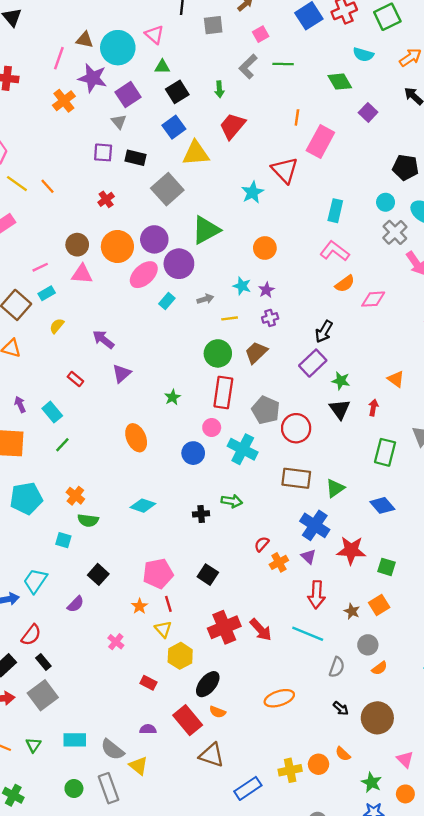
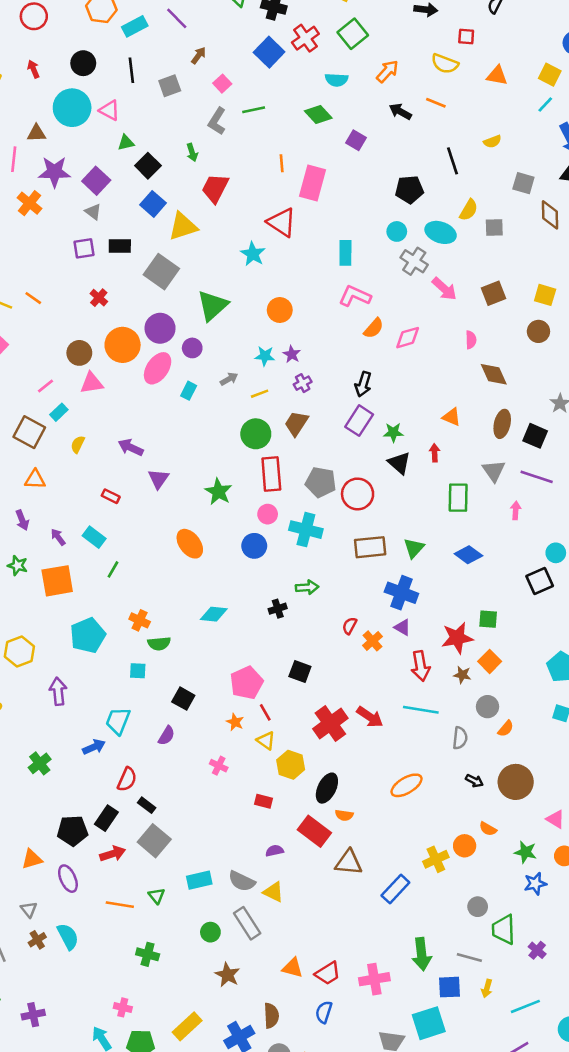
cyan circle: (118, 48) -> (72, 108), moved
purple circle: (179, 264) -> (192, 348), size x0.6
green star: (173, 397) -> (218, 492), size x1.5
red star: (351, 550) -> (457, 638), moved

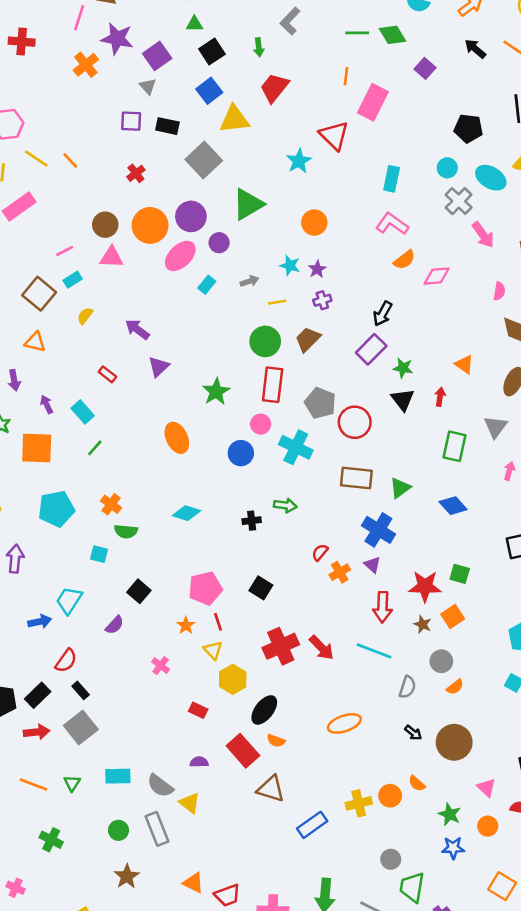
green line: (254, 110) -> (357, 33), moved

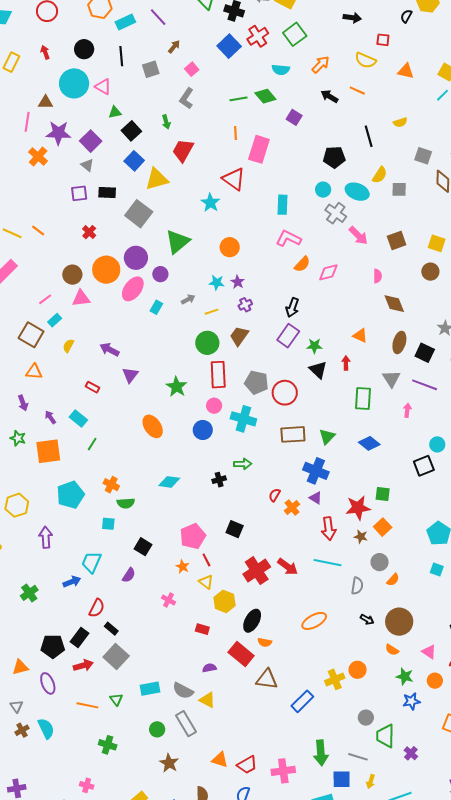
orange semicircle: (417, 783) -> (392, 650), moved

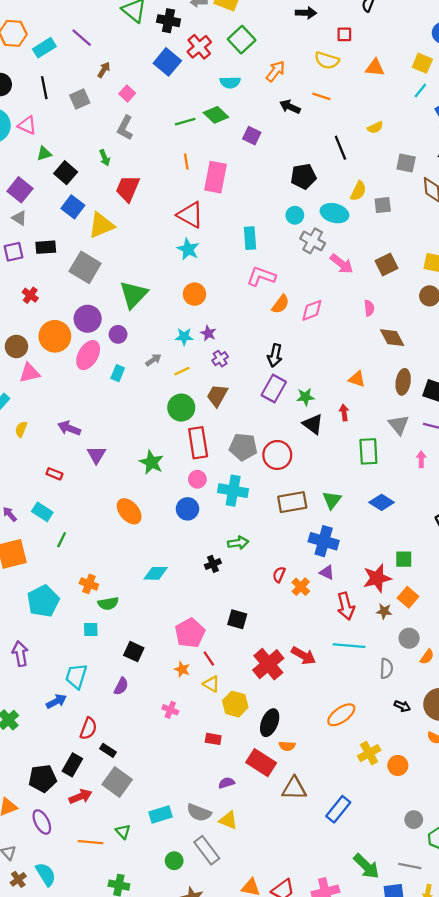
cyan star: (210, 203) -> (188, 249), moved
yellow cross: (335, 679) -> (369, 753), moved
green arrow: (321, 753) -> (366, 866), turned -35

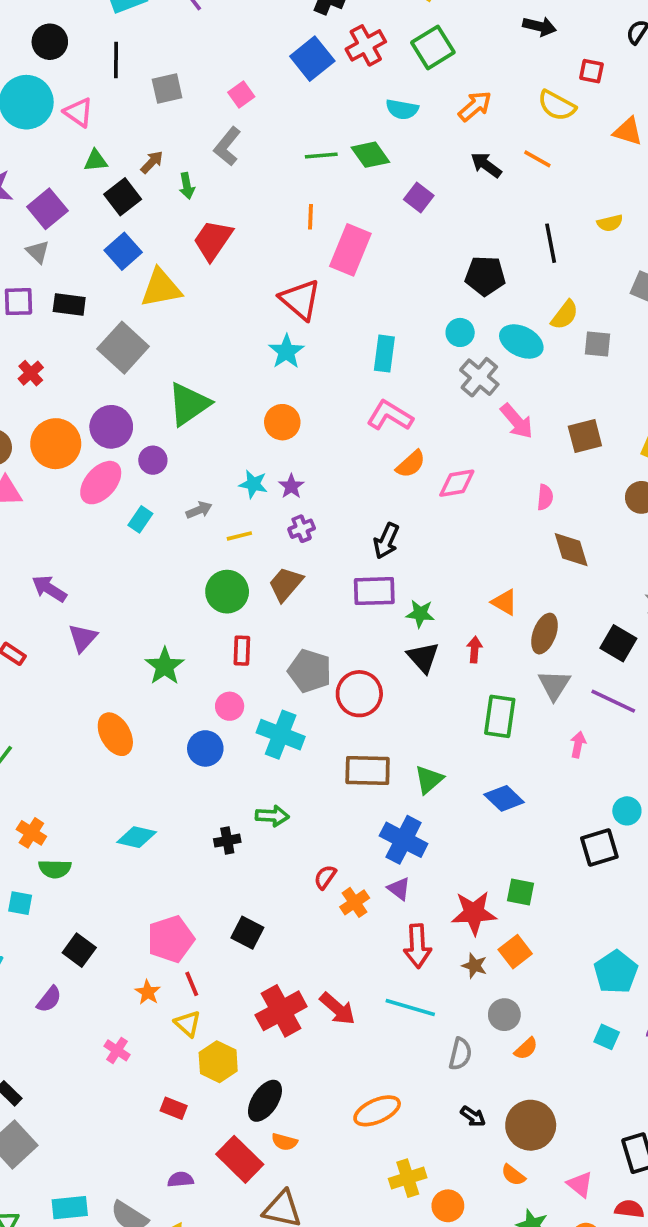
brown arrow: (104, 70) -> (152, 162), moved
brown ellipse: (403, 382) -> (544, 634), moved
purple rectangle: (274, 389) -> (374, 591), turned 48
red rectangle: (198, 443) -> (242, 651), size x0.6

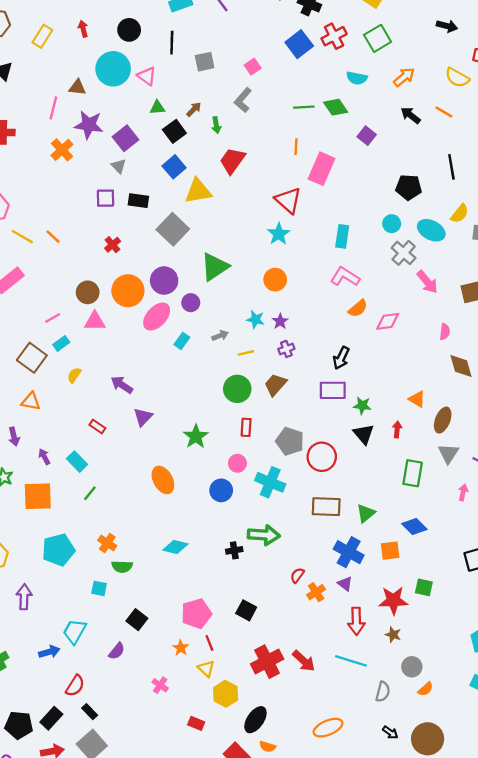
green arrow: (272, 816) -> (264, 535), size x1.5
orange square: (515, 952) -> (390, 551), moved, turned 30

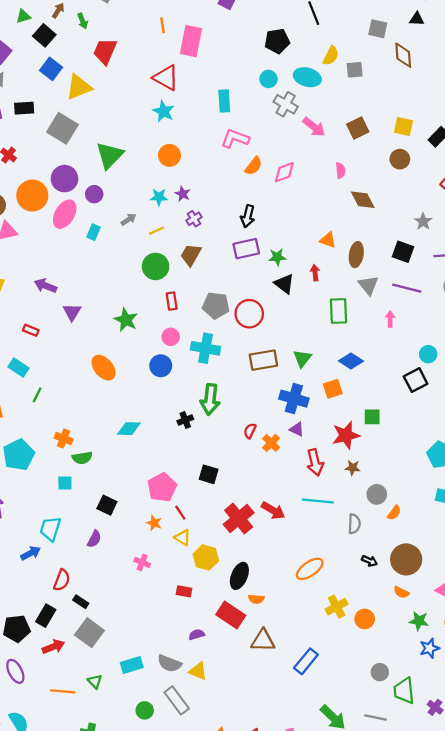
green arrow: (264, 535) -> (210, 399), turned 104

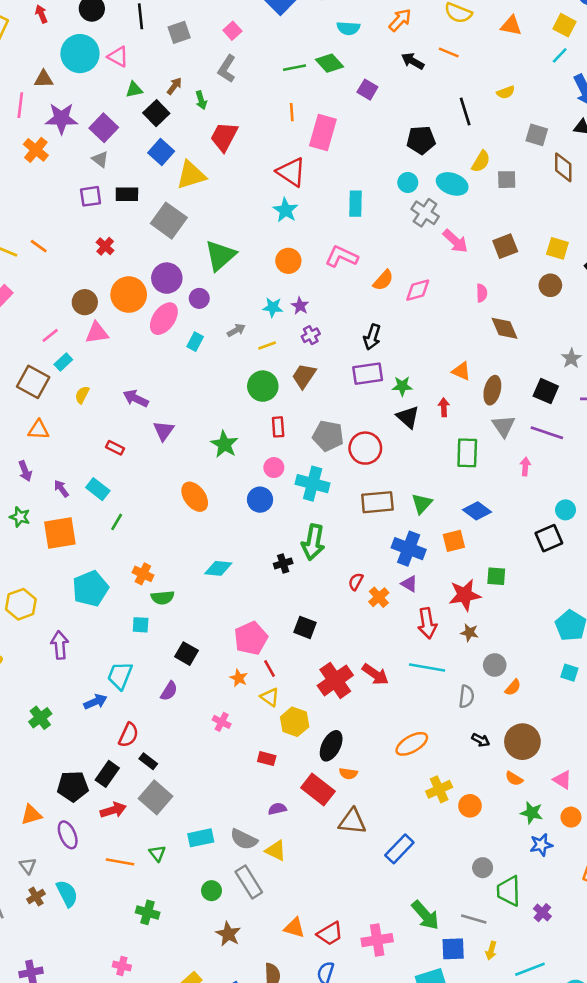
pink L-shape: (235, 139) -> (342, 257), moved

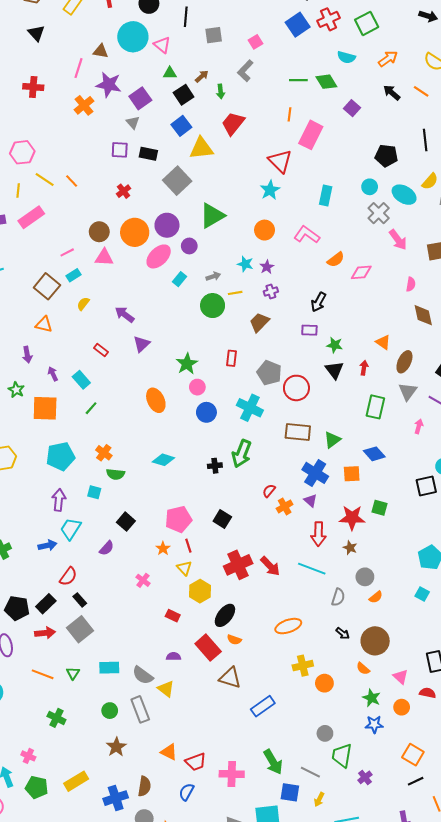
purple rectangle: (368, 374) -> (309, 330), size x0.7
green circle: (263, 386) -> (213, 306), moved
pink circle: (274, 468) -> (197, 387), moved
purple arrow: (60, 645) -> (59, 500), moved

